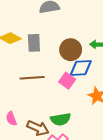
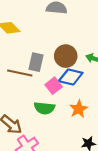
gray rectangle: (34, 43) -> (36, 62), moved
green semicircle: (61, 119) -> (44, 108), moved

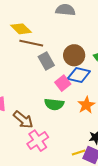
gray rectangle: (36, 62) -> (46, 61), turned -42
brown line: (20, 73) -> (31, 43), moved

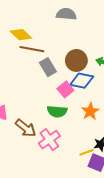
pink cross: (38, 141) -> (49, 140), moved
yellow line: (79, 152) -> (86, 152), moved

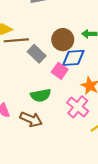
green semicircle: (57, 111) -> (41, 95), moved
pink cross: (49, 140) -> (78, 107), moved

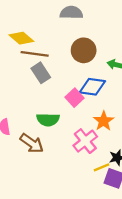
brown circle: (63, 40) -> (84, 50), moved
gray rectangle: (37, 54) -> (41, 73), moved

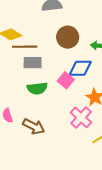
gray rectangle: (41, 73) -> (33, 63), turned -48
green semicircle: (48, 120) -> (37, 88), moved

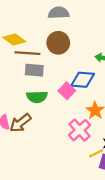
brown circle: (68, 37) -> (58, 43), moved
brown arrow: (34, 126) -> (20, 123), moved, turned 110

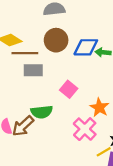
blue diamond: (83, 80) -> (86, 47), moved
green semicircle: (37, 97) -> (42, 112), moved

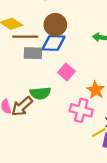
blue diamond: (86, 47) -> (54, 43), moved
pink cross: (85, 129) -> (81, 110), turned -30

